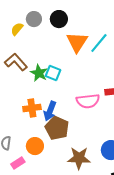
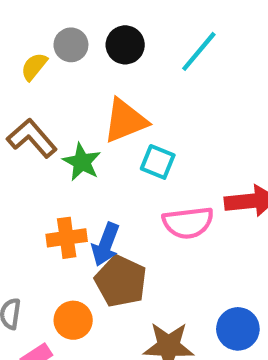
orange triangle: (77, 42) -> (125, 121), moved, turned 35
cyan line: (99, 43) -> (199, 51), moved
cyan square: (53, 73) -> (158, 162), moved

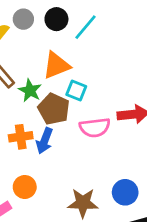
cyan line: (199, 51) -> (86, 27), moved
brown pentagon: (121, 281) -> (54, 109), moved

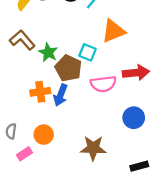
orange triangle: (56, 65) -> (113, 31), moved
blue circle: (125, 192) -> (134, 118), moved

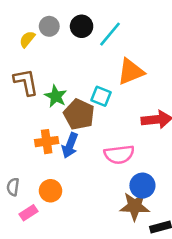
brown L-shape: (22, 40) -> (26, 82), turned 30
pink semicircle: (103, 84) -> (119, 155), moved
blue circle: (134, 118) -> (142, 186), moved
brown star: (93, 148) -> (135, 206), moved

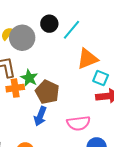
gray circle: (49, 26) -> (22, 38), moved, size x1.6
cyan square: (101, 96) -> (101, 78), moved
orange cross: (47, 142) -> (15, 88), moved

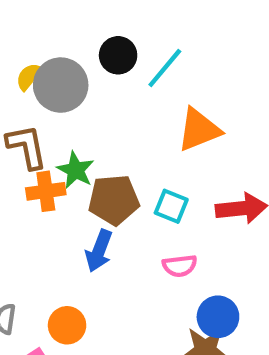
cyan square: (101, 78) -> (171, 206), moved
brown pentagon: (47, 92) -> (114, 200), turned -30
pink semicircle: (78, 123) -> (180, 266), size x0.7

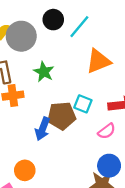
green star: (76, 170) -> (44, 72), moved
brown pentagon: (114, 200) -> (62, 116), moved
pink semicircle: (180, 266) -> (107, 131), moved, turned -30

